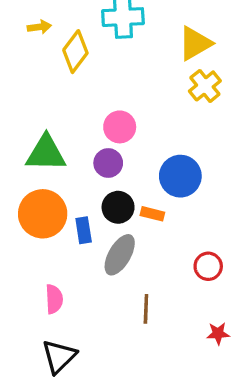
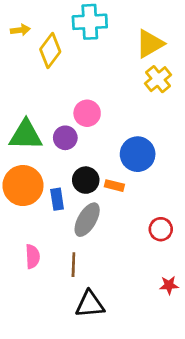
purple circle: (108, 163) -> (65, 138), moved
brown line: (146, 309) -> (73, 265), moved
black triangle: (59, 356) -> (90, 304), moved, turned 40

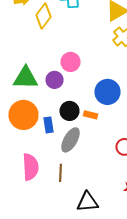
pink semicircle: (33, 256) -> (30, 167), size x1.5
black triangle: (90, 304) -> (88, 202), moved

